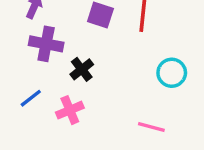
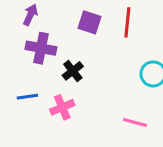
blue line: (31, 98) -> (27, 97), turned 30

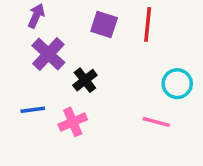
purple cross: (41, 48) -> (48, 54), turned 32
pink line: (135, 122) -> (156, 122), moved

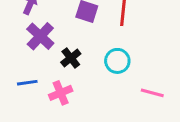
cyan circle: (177, 84) -> (117, 61), moved
pink line: (156, 122) -> (152, 93), moved

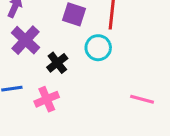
cyan circle: (117, 61) -> (98, 48), moved

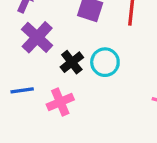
cyan circle: (98, 48) -> (105, 62), moved

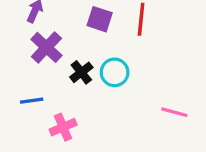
pink cross: (60, 102) -> (63, 127), moved

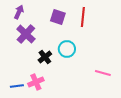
black cross: (81, 72) -> (45, 57), moved
blue line: (32, 101) -> (17, 86), moved

